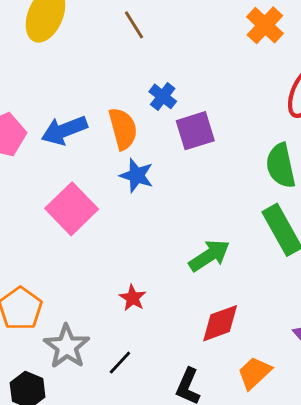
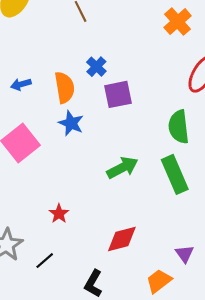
blue arrow: (64, 130) -> (21, 84), size x0.6
green arrow: (209, 256) -> (122, 168), moved
orange trapezoid: (254, 373) -> (159, 281), moved

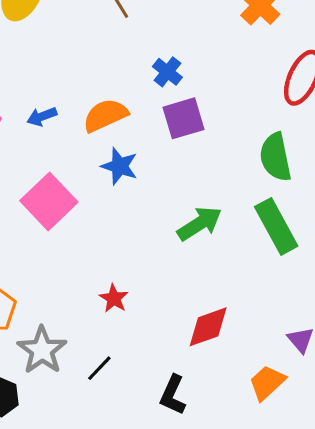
blue cross: (96, 67) -> (167, 72), moved
orange semicircle: (65, 87) -> (105, 115), turned -100

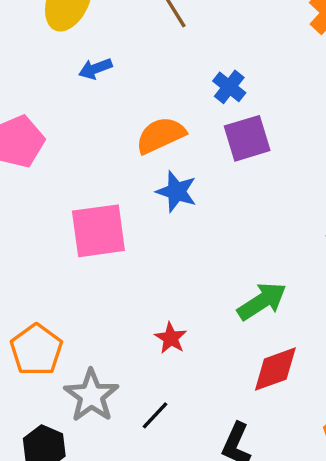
blue arrow: (42, 116) -> (95, 69), moved
pink square: (49, 201) -> (98, 231), turned 36
green arrow: (199, 224) -> (262, 301), moved

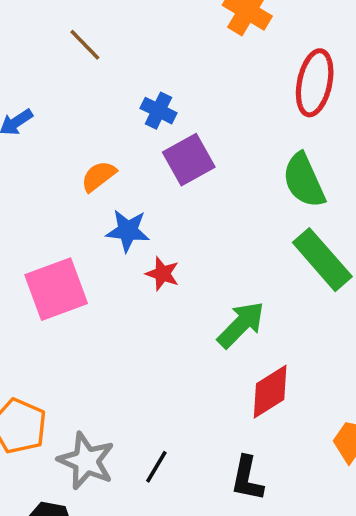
orange semicircle: (161, 135) -> (99, 176), size x0.7
red star: (171, 338) -> (162, 274), moved

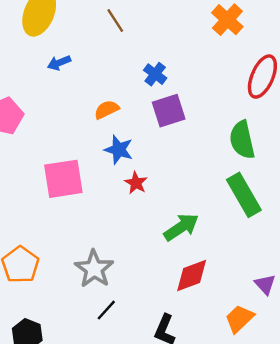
gray star: (86, 461) -> (94, 269), moved

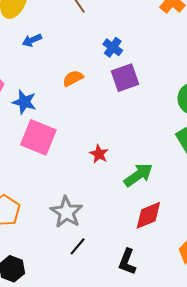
blue star: (119, 150) -> (24, 102), moved
pink square: (63, 179) -> (38, 137), turned 33
red star: (136, 183) -> (99, 154), moved

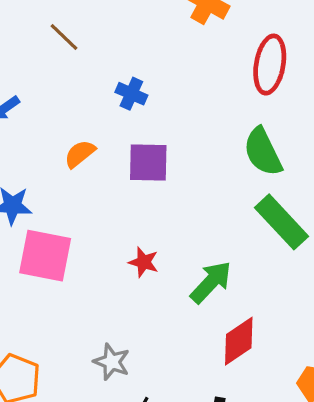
purple square: (125, 78) -> (148, 162), moved, turned 32
gray star: (66, 212) -> (112, 362), size x0.7

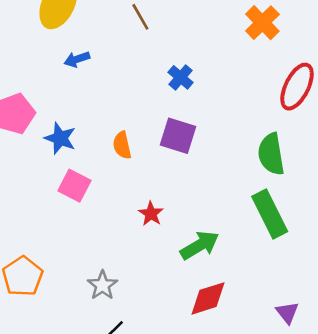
orange semicircle: (80, 154) -> (122, 145), moved, turned -80
pink square: (45, 256) -> (74, 186), size x0.7

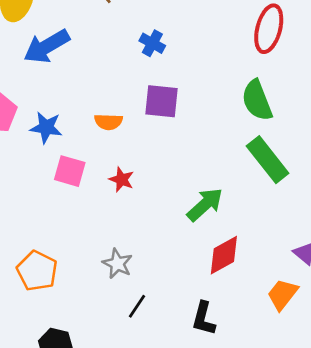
blue arrow: (77, 59) -> (47, 46), size x1.8
orange semicircle: (122, 145) -> (108, 122), turned -64
red star: (151, 214) -> (122, 179), moved

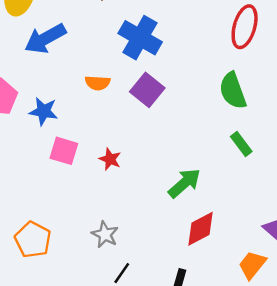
blue cross: (152, 43) -> (140, 38), size x1.8
purple square: (162, 101) -> (147, 90), turned 32
orange semicircle: (108, 122) -> (98, 83), moved
green rectangle: (268, 160) -> (241, 144), size x0.6

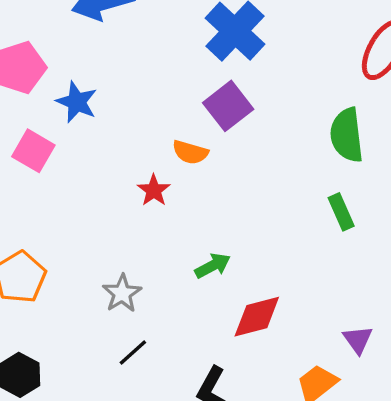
orange semicircle: (98, 83) -> (190, 152), moved
pink square: (64, 151) -> (33, 151), moved
green arrow: (184, 183) -> (213, 266), moved, size x0.7

